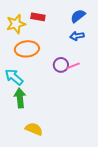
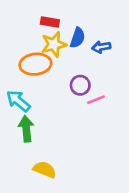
blue semicircle: (78, 16) -> (78, 38), moved, turned 147
yellow star: (16, 24) -> (54, 44), moved
pink line: (73, 66) -> (96, 100), moved

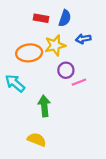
blue semicircle: (78, 38) -> (65, 18), moved
yellow star: (54, 44) -> (55, 45), moved
green arrow: (26, 129) -> (44, 106), moved

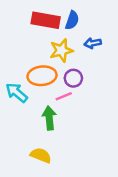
red rectangle: (41, 18) -> (46, 20), size x1.6
orange ellipse: (29, 53) -> (42, 76), moved
pink line: (79, 82) -> (64, 96), moved

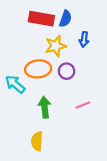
blue arrow: (93, 43) -> (84, 39), turned -72
pink line: (64, 96) -> (83, 105), moved
yellow semicircle: (41, 155) -> (37, 141), turned -108

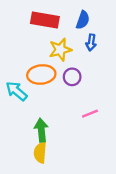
blue semicircle: (65, 19) -> (83, 20), moved
green arrow: (45, 107) -> (41, 130), moved

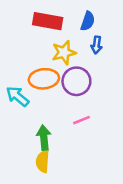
purple circle: (72, 77) -> (76, 81), size x1.5
pink line: (90, 114) -> (81, 120), moved

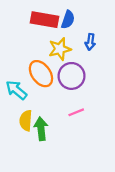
blue semicircle: (88, 21) -> (68, 20), moved
orange ellipse: (44, 79) -> (41, 74), turned 60
yellow semicircle: (43, 161) -> (26, 121), moved

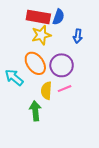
yellow star: (60, 49) -> (41, 35), moved
pink line: (76, 112) -> (65, 89), moved
yellow semicircle: (26, 121) -> (46, 91), moved

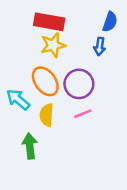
blue semicircle: (59, 17) -> (110, 22), moved
yellow semicircle: (46, 91) -> (47, 115), moved
green arrow: (35, 111) -> (30, 146), moved

